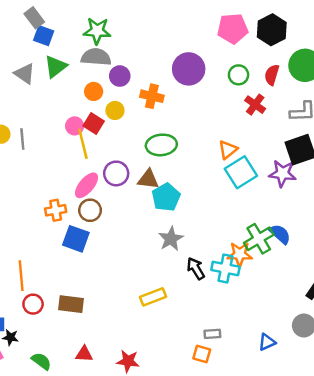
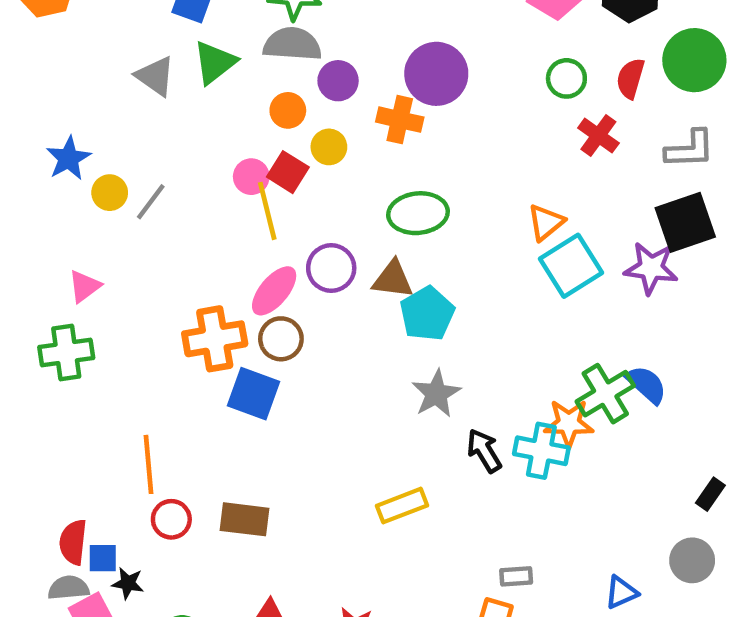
purple circle: (189, 69) -> (436, 74), moved
gray line: (22, 139) -> (151, 202), turned 42
orange cross: (56, 210) -> (215, 339), size x1.5

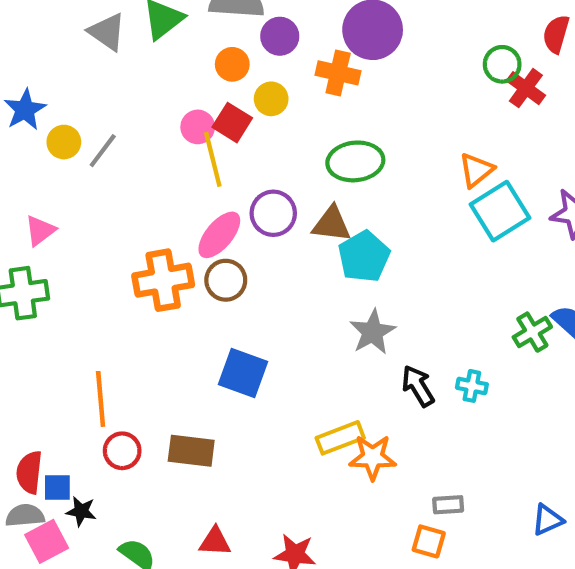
green circle: (566, 78) -> (502, 64), moved
blue square: (254, 394) -> (243, 373), moved
green cross: (605, 394) -> (532, 332), size x0.7
orange star: (569, 423) -> (373, 457), moved
cyan cross: (541, 451) -> (472, 386), size x0.6

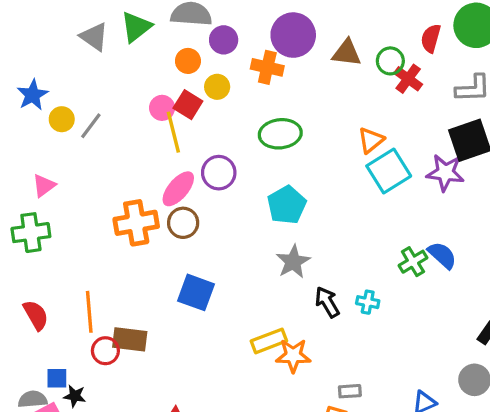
brown triangle: (332, 224) -> (347, 53), moved
brown rectangle: (191, 451) -> (130, 339), moved
red semicircle: (29, 472) -> (36, 315), moved, turned 144

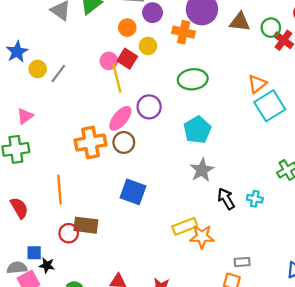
orange line: (89, 312) -> (59, 190), moved

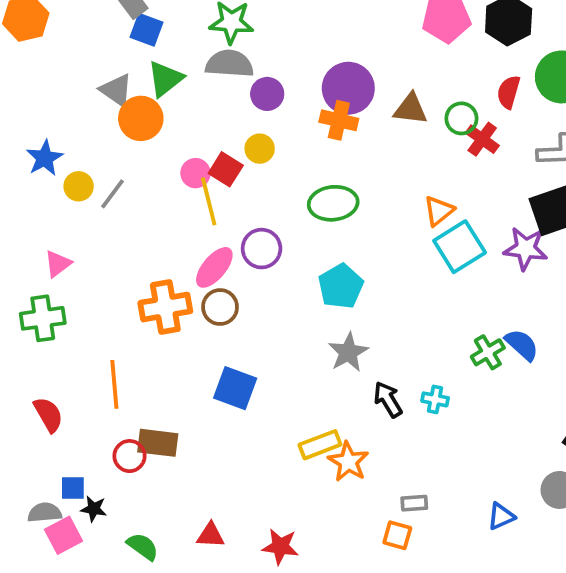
orange circle: (127, 28) -> (141, 118), moved, size x1.5
orange cross: (184, 32) -> (339, 120), moved
orange star: (202, 237) -> (348, 462), turned 30

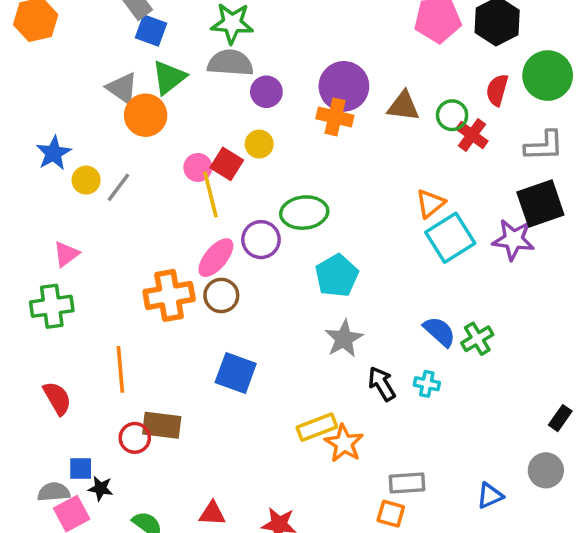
green ellipse: (333, 203) -> (304, 213), moved
blue semicircle: (522, 345) -> (439, 332), moved
gray rectangle: (414, 503) -> (407, 483), size x1.4

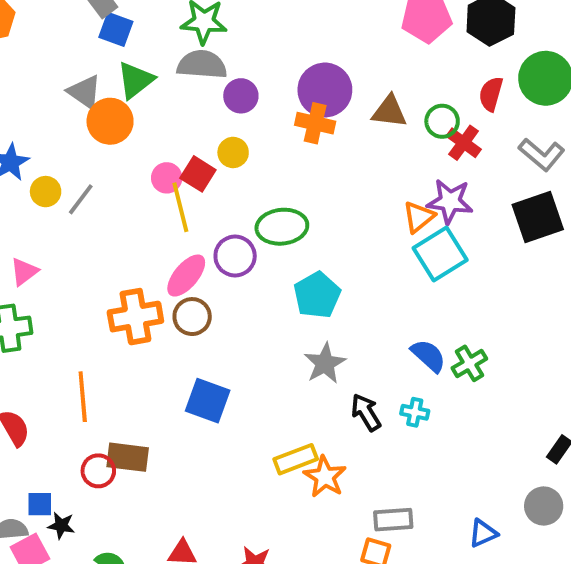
gray L-shape: (544, 146) -> (542, 154), turned 42
purple star: (513, 240) -> (450, 201), moved

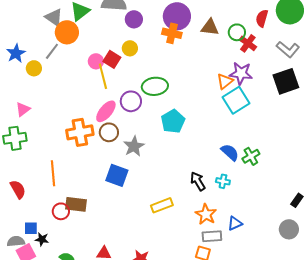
gray line: (81, 199) -> (52, 51), moved
gray star: (325, 363) -> (134, 146), moved
orange star: (325, 477) -> (206, 214), moved
blue triangle: (483, 533) -> (235, 223), moved

